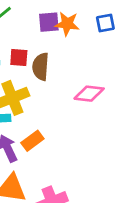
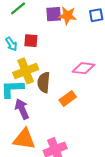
brown semicircle: (41, 67) -> (44, 82), moved
orange rectangle: (32, 141) -> (68, 99), moved

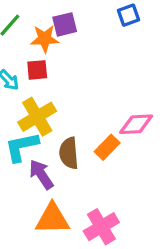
orange star: (67, 15) -> (45, 39), moved
pink diamond: (83, 68) -> (136, 124), moved
brown semicircle: (44, 82) -> (69, 153), moved

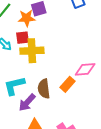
yellow cross: (37, 117) -> (32, 51), moved, turned 30
purple arrow: (41, 174) -> (27, 102), turned -102

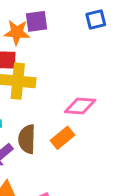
pink diamond: (85, 69) -> (80, 106), moved

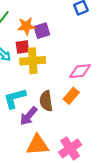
purple square: (37, 21) -> (42, 31), moved

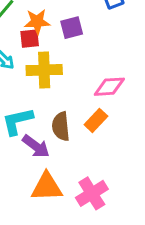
purple square: (42, 31) -> (72, 28), moved
red square: (22, 47) -> (30, 39), moved
purple arrow: (29, 116) -> (36, 146), turned -96

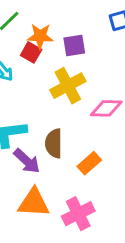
red square: (30, 39) -> (31, 52), turned 30
yellow cross: (44, 70) -> (68, 86), moved, turned -32
orange rectangle: (96, 120) -> (89, 163), moved

